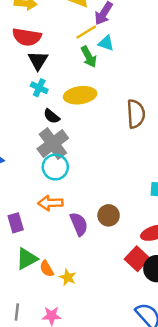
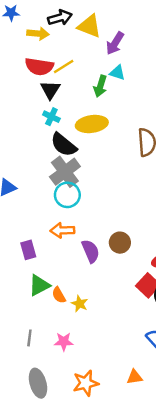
yellow line: (86, 32) -> (64, 67), moved
green arrow: (89, 57) -> (100, 86), turned 45
black semicircle: (52, 116) -> (64, 145), size x1.6

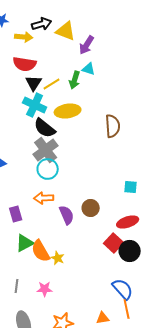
yellow line: (64, 67) -> (52, 84), moved
cyan cross: (51, 117) -> (35, 105), size x1.6
orange semicircle: (59, 295) -> (41, 251), size x1.6

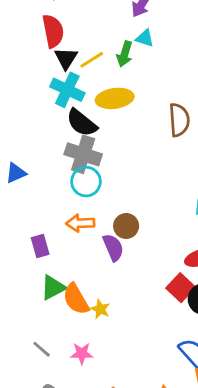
red semicircle: (25, 64) -> (53, 31), turned -110
gray cross: (46, 150) -> (83, 154), turned -35
brown circle: (91, 208) -> (126, 226), moved
gray line: (17, 286) -> (42, 349), turned -56

